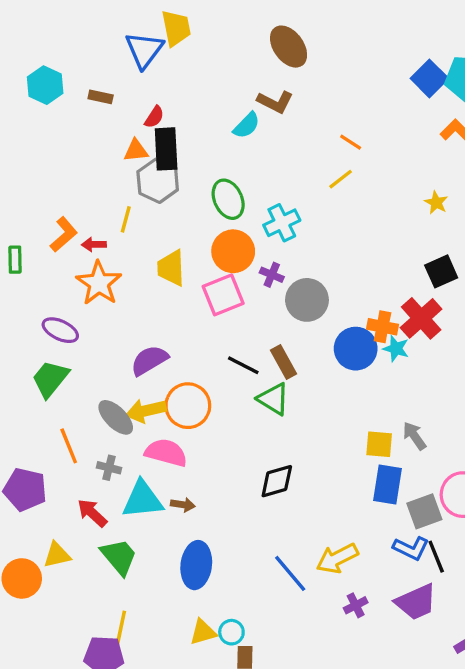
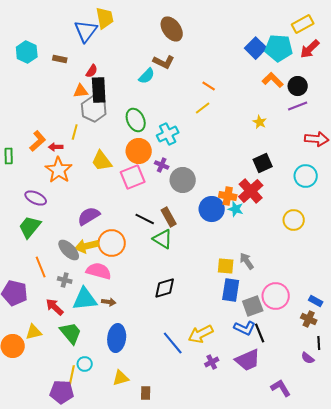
yellow trapezoid: (171, 268) -> (102, 161), turned -35
cyan circle: (231, 632) -> (85, 364), moved

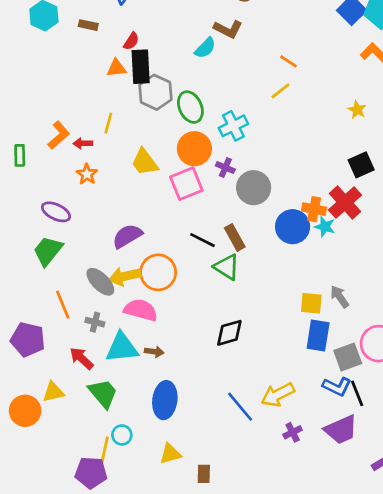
gray hexagon: (94, 109) -> (155, 92), moved
orange star: (59, 170) -> (87, 174), size x0.6

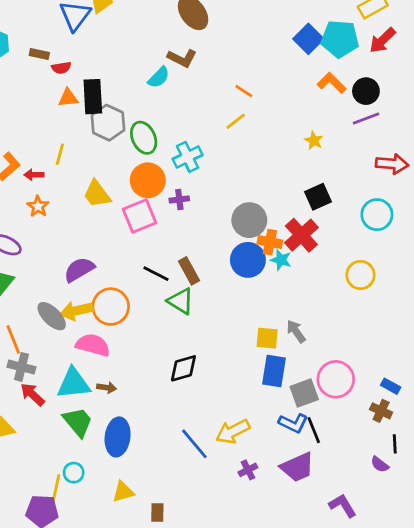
red semicircle: (131, 41) -> (61, 68), moved, turned 48
purple cross: (225, 168) -> (179, 200), turned -30
gray circle: (254, 188) -> (249, 220), moved
gray cross: (95, 322) -> (21, 367), moved, size x1.4
green trapezoid: (103, 393) -> (78, 422), moved

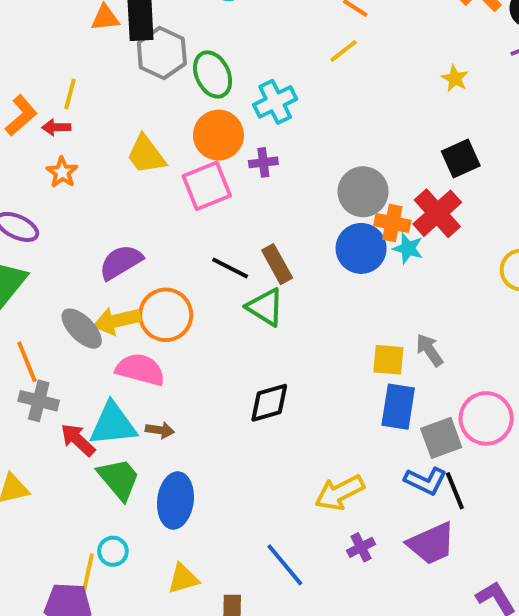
yellow line: (60, 154) -> (70, 94), moved
red arrow: (32, 394) -> (78, 440), moved
blue line: (194, 444) -> (285, 565), moved

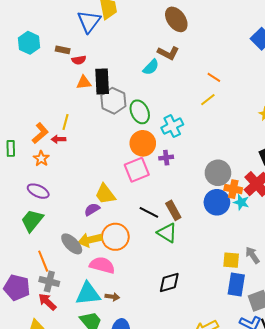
yellow trapezoid: (146, 155) -> (105, 194), moved
orange star: (62, 172) -> (41, 159), moved
purple semicircle: (121, 262) -> (92, 209), size x0.7
red arrow: (78, 440) -> (47, 302), moved

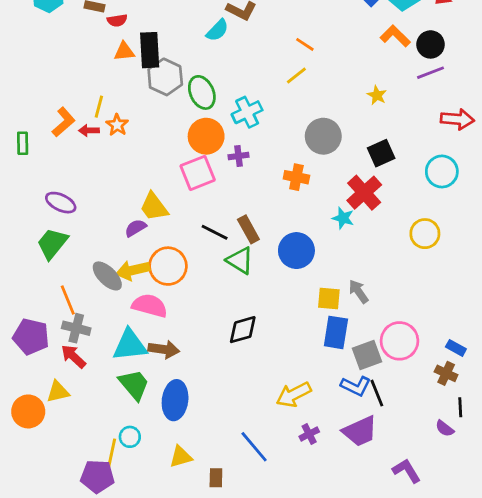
orange star: (41, 159) -> (117, 125), moved
gray circle: (218, 173) -> (323, 136), moved
orange cross: (233, 189) -> (296, 177), moved
blue circle: (217, 202) -> (296, 251), moved
brown arrow: (112, 297) -> (164, 349), size x1.5

